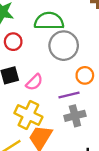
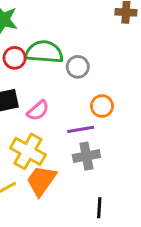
green semicircle: (49, 21) -> (44, 52), moved
gray circle: (64, 46) -> (78, 67), size x0.6

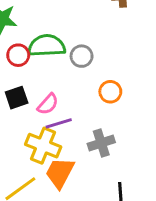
purple line: (81, 129) -> (59, 123), moved

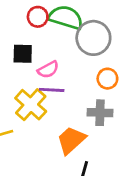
gray circle: (82, 56) -> (93, 38), size x1.6
gray cross: (101, 143) -> (100, 113), moved
orange trapezoid: (60, 173) -> (71, 140), moved

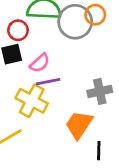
red circle: (38, 17) -> (18, 30), moved
orange circle: (107, 79) -> (95, 15), moved

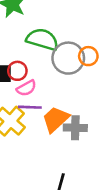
red circle: (18, 30) -> (17, 71), moved
orange trapezoid: (79, 125) -> (56, 119), moved

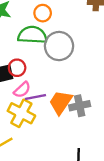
orange circle: (88, 56) -> (43, 13), moved
pink semicircle: (26, 88) -> (22, 90), moved

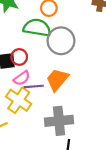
orange trapezoid: (61, 102) -> (57, 80), moved
gray cross: (80, 106) -> (59, 121), moved, size x1.4

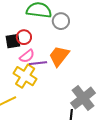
gray circle: (61, 41) -> (61, 21), size x0.7
gray cross: (59, 121) -> (83, 98), moved, turned -30

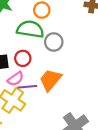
red circle: (24, 37) -> (23, 58), moved

